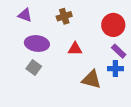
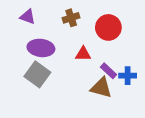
red circle: (113, 25) -> (108, 27), moved
purple rectangle: (119, 51) -> (108, 71), moved
gray square: (34, 67) -> (37, 74), size x1.5

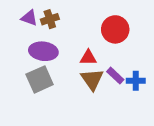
brown cross: (71, 18) -> (50, 19), moved
gray square: (37, 74) -> (40, 79), turned 30
brown triangle: (101, 88) -> (92, 79), moved, turned 40

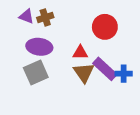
purple rectangle: (115, 76) -> (105, 69), size x1.5

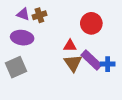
purple ellipse: (39, 47) -> (22, 38), moved
gray square: (36, 73) -> (16, 67), moved

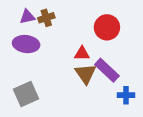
purple triangle: (23, 14) -> (27, 17), turned -32
blue cross: (108, 64) -> (126, 95), moved
gray square: (16, 67) -> (26, 94), moved

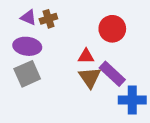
purple triangle: (27, 17) -> (28, 18), turned 35
gray square: (26, 94) -> (27, 74), moved
blue cross: (126, 95) -> (132, 100), size x1.5

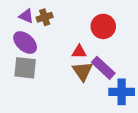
purple ellipse: (27, 46) -> (25, 43), turned 35
gray square: (27, 74) -> (25, 68), turned 30

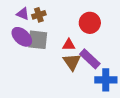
gray square: (25, 68) -> (38, 40), moved

